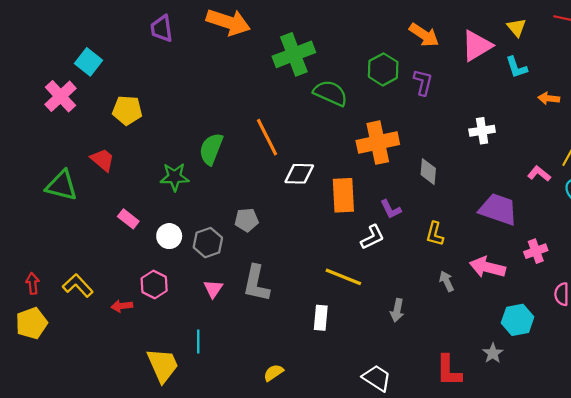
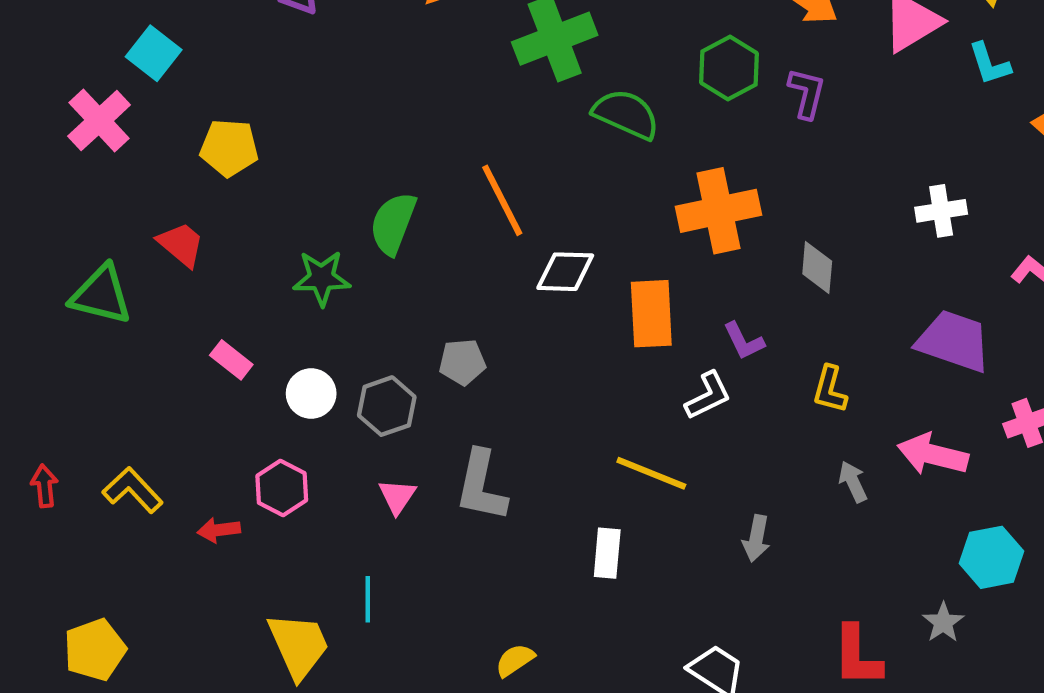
white cross: (482, 131) -> (941, 211), moved
yellow pentagon: (32, 323) -> (95, 650), moved

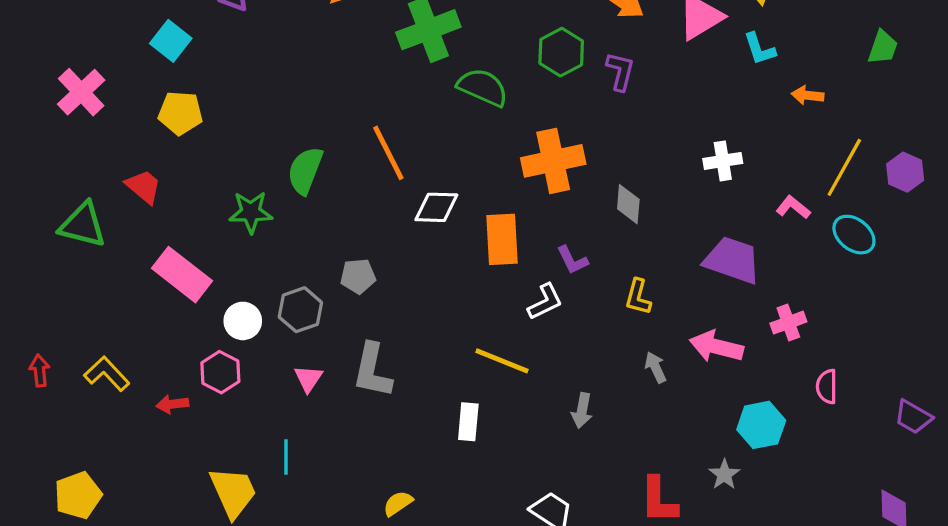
cyan square: (154, 53) -> (171, 41), moved
pink rectangle: (231, 360) -> (182, 275), size x1.8
white circle: (311, 393) -> (243, 321), moved

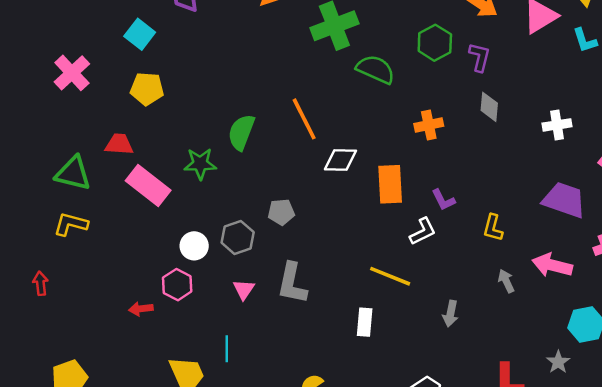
orange cross: (553, 161) -> (429, 125), size x0.6
red trapezoid: (144, 187) -> (119, 144), turned -36
gray diamond: (628, 204) -> (489, 107), moved
pink rectangle: (182, 275) -> (148, 185), moved
yellow L-shape: (107, 374) -> (71, 224), moved, turned -32

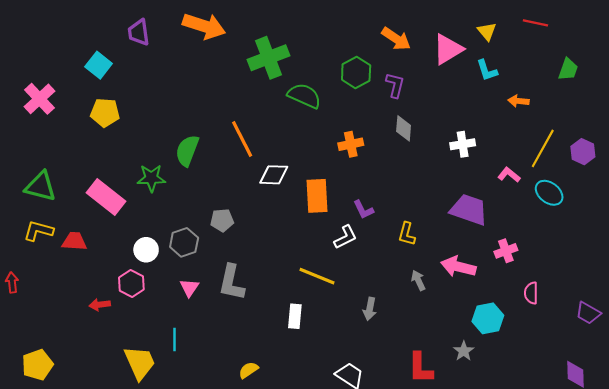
red trapezoid: (119, 144) -> (74, 241), moved

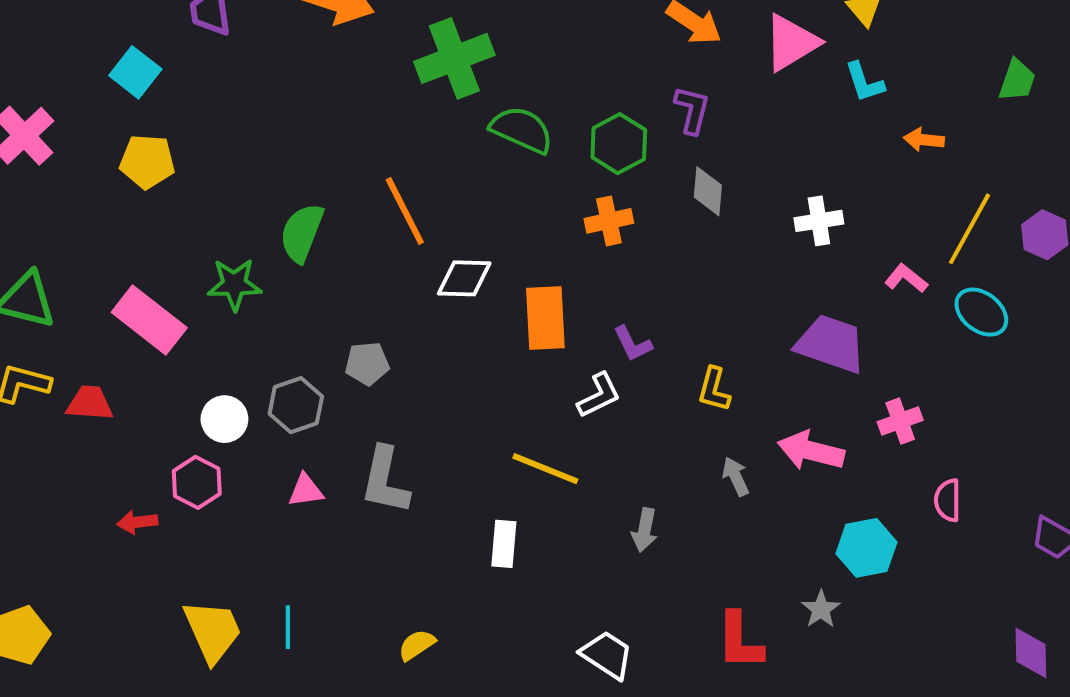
green hexagon: (356, 72) -> (619, 144), moved
pink triangle: (189, 288) -> (306, 490), turned 48
cyan line: (175, 339) -> (288, 627), moved

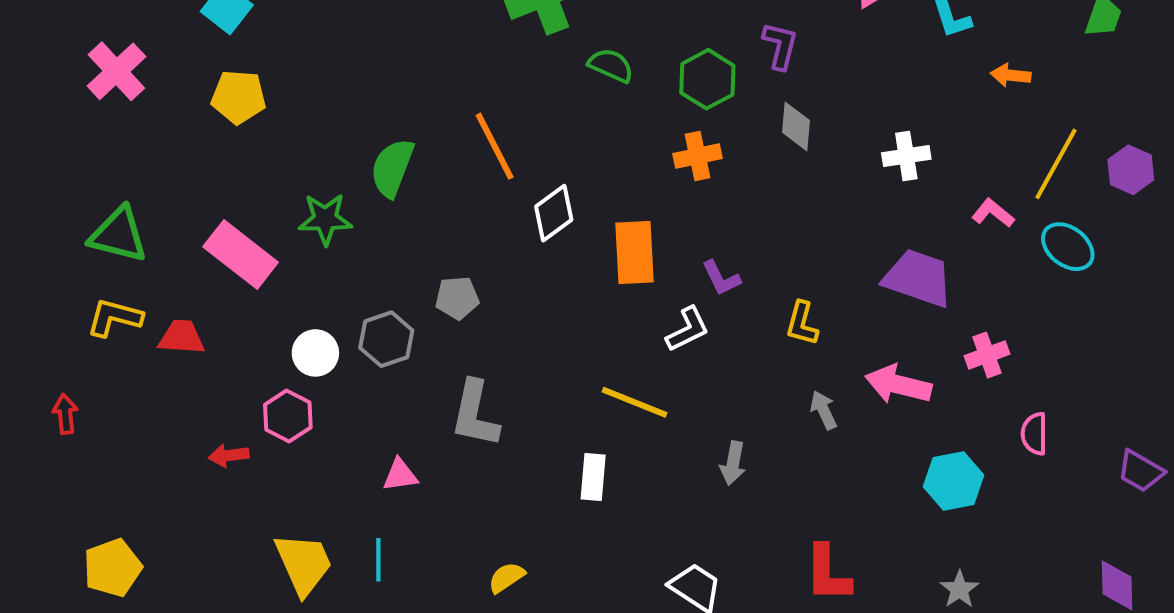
green semicircle: (522, 130) -> (611, 65), size x0.7
white diamond: (464, 278) -> (554, 213), turned -38
pink triangle: (306, 490) -> (400, 475), moved
gray star: (821, 609) -> (959, 589), moved

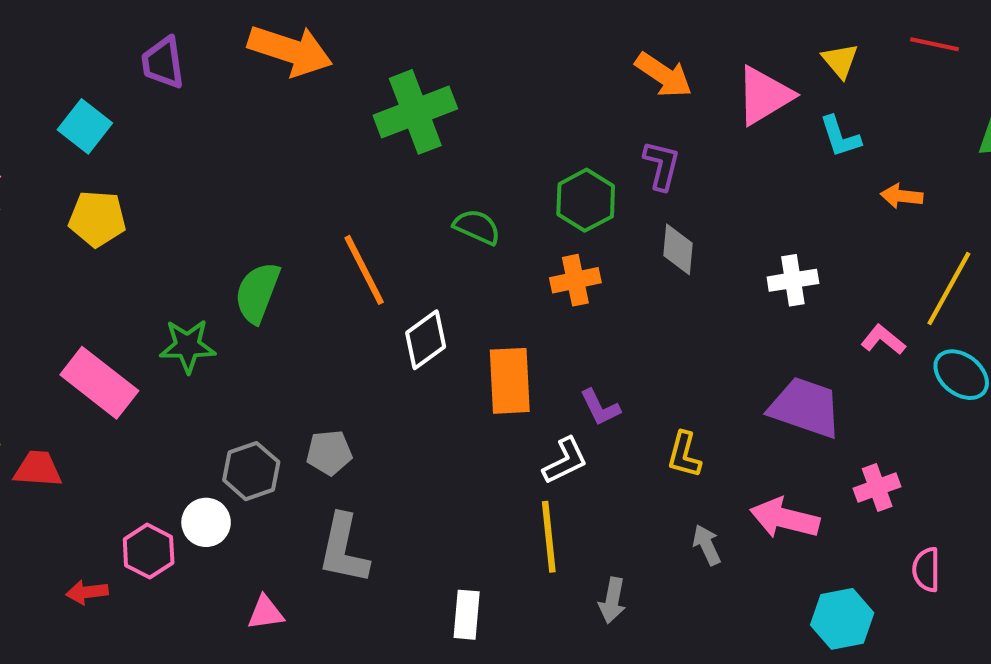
green semicircle: (611, 65) -> (477, 227), moved
gray pentagon: (457, 298) -> (329, 453), moved
white circle: (315, 353) -> (206, 522), moved
yellow line: (634, 402) -> (549, 537), moved, turned 62

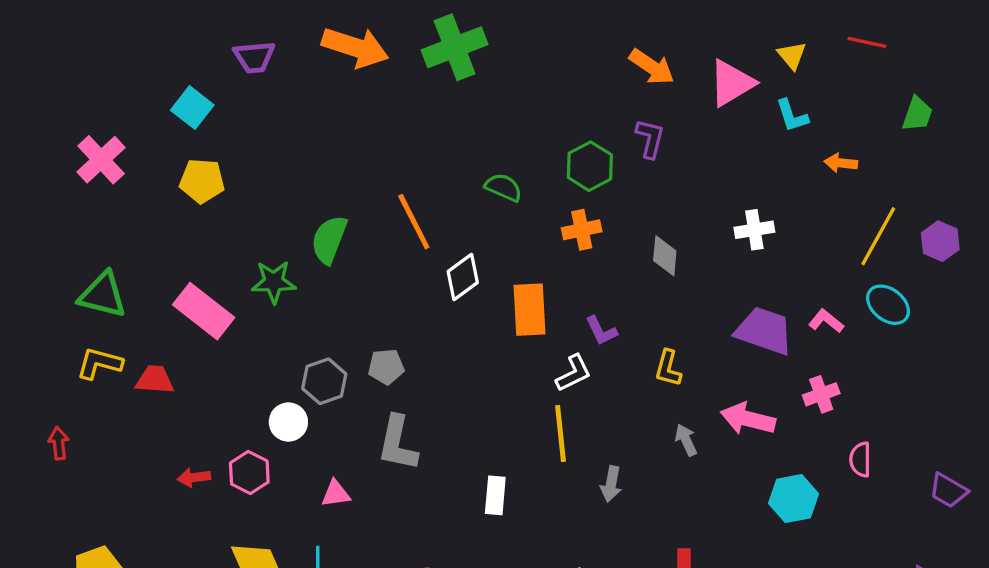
purple trapezoid: (163, 63) -> (254, 57), turned -87
green cross: (415, 112) -> (455, 47), moved
gray diamond: (678, 249) -> (665, 256), moved
pink L-shape: (883, 340) -> (826, 321), moved
pink hexagon: (149, 551) -> (249, 473), moved

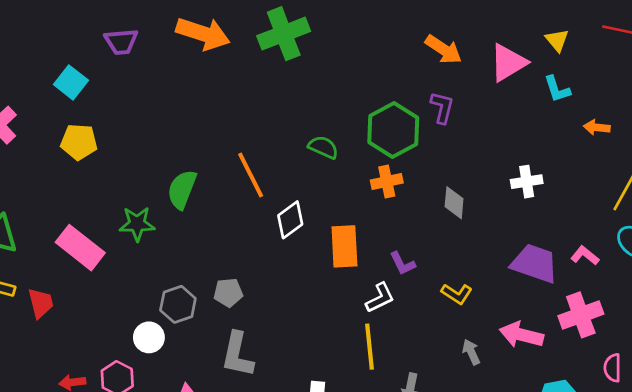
green hexagon: (590, 166) -> (393, 130), size x1.4
yellow L-shape: (668, 368) -> (457, 294), turned -72
red trapezoid: (155, 380) -> (41, 303), turned 72
pink cross: (821, 394) -> (581, 315), size x1.5

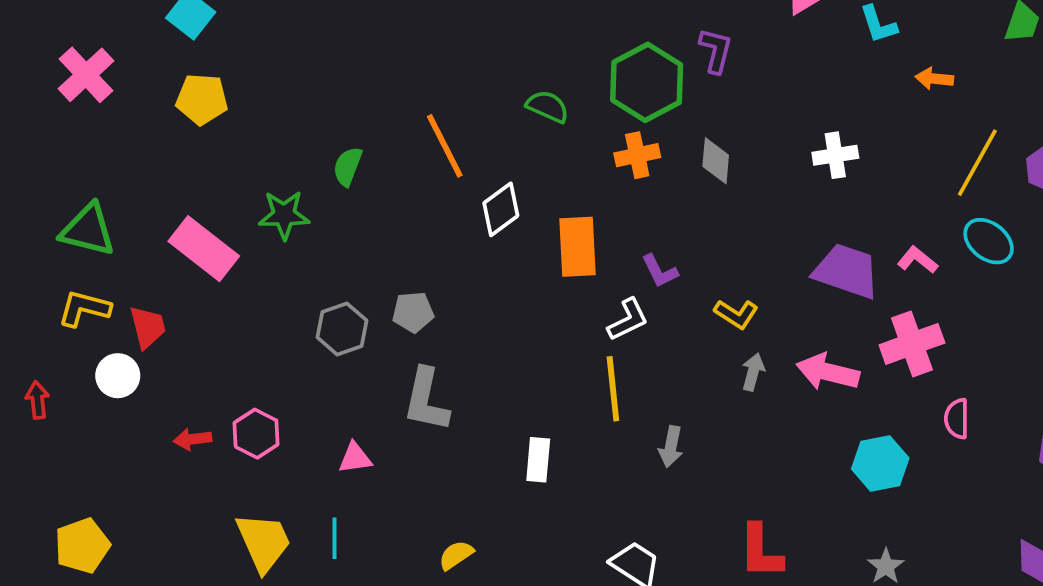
green semicircle: (182, 189) -> (348, 166), size x0.7
gray diamond: (454, 203) -> (716, 161), moved
white circle: (149, 337) -> (118, 376), moved
gray arrow: (471, 352) -> (753, 372), moved, turned 40

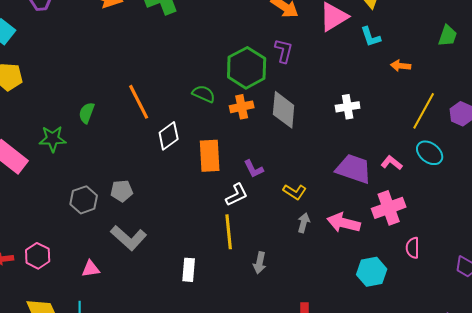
green semicircle: (548, 107) -> (204, 94), moved
gray diamond: (716, 161) -> (284, 110), size x1.5
gray L-shape: (426, 400) -> (129, 238), turned -60

